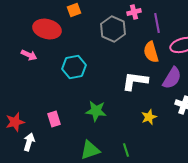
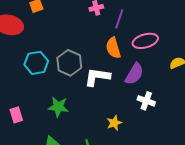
purple line: (157, 23) -> (119, 19), turned 30
gray hexagon: (113, 29) -> (69, 63), moved
yellow star: (149, 117) -> (114, 123), moved

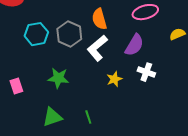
orange semicircle: (113, 48) -> (99, 19), moved
white L-shape: (97, 77) -> (97, 48), turned -48
yellow star: (114, 123) -> (114, 79), moved

